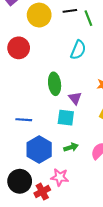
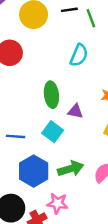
purple triangle: (75, 98) -> (75, 111), turned -40
cyan square: (66, 118) -> (53, 132), moved, turned 30
green arrow: (71, 147) -> (71, 169), size x1.5

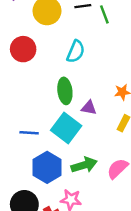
cyan semicircle: (79, 55) -> (76, 51), moved
cyan square: (53, 132) -> (66, 128), size x1.4

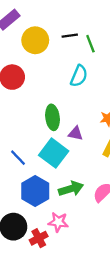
cyan semicircle: (76, 51) -> (79, 76), moved
blue line: (29, 133) -> (18, 158), turned 42

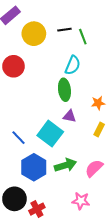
green ellipse: (52, 117) -> (64, 90), moved
pink star: (58, 222) -> (81, 201), moved

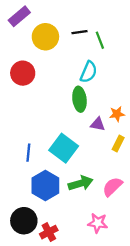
purple triangle: (70, 116) -> (98, 124), moved
blue line: (19, 138) -> (28, 153), turned 49

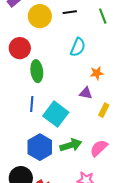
green line: (100, 40) -> (103, 16), moved
green ellipse: (79, 99) -> (37, 71), moved
orange star: (117, 114) -> (97, 73), moved
blue line: (28, 153) -> (32, 104), moved

